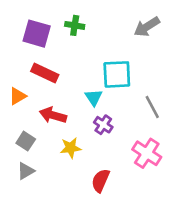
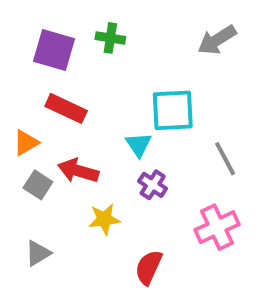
gray square: (26, 141) -> (38, 185), moved
pink cross: (147, 153) -> (217, 227), turned 32

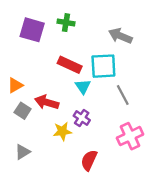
gray arrow: (217, 40) -> (120, 36), moved, turned 55
red rectangle: (66, 108) -> (70, 65), moved
gray line: (225, 159) -> (123, 95), moved
purple cross: (153, 185) -> (82, 118), moved

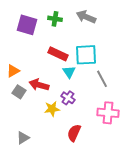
gray arrow: (120, 36) -> (86, 17), moved
pink cross: (130, 136) -> (108, 113), turned 30
gray triangle: (23, 152) -> (23, 138), moved

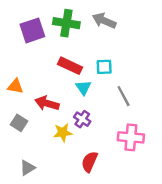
green cross: (55, 19) -> (66, 23), size x1.5
purple square: (27, 25) -> (32, 30), turned -35
cyan square: (86, 55) -> (104, 67), size x0.6
orange triangle: (13, 71) -> (15, 86), turned 40
gray square: (19, 92) -> (19, 123), moved

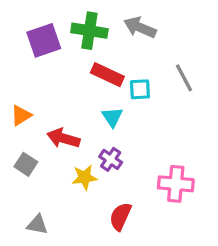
red rectangle: (70, 66) -> (107, 75), moved
orange triangle: (15, 86) -> (21, 115), turned -42
gray line: (124, 96) -> (184, 78), moved
gray triangle: (28, 168) -> (37, 225), turned 42

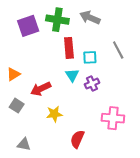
red rectangle: (107, 75) -> (69, 48), turned 60
red arrow: (63, 138) -> (41, 89), turned -42
purple cross: (111, 159) -> (92, 84), moved, turned 32

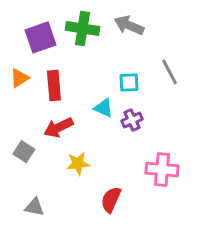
red rectangle: (69, 48) -> (54, 85), moved
orange triangle: (13, 74) -> (19, 78), moved
cyan triangle: (72, 75) -> (104, 108), turned -32

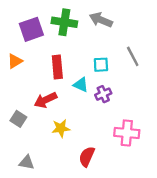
red rectangle: (54, 85) -> (57, 67), moved

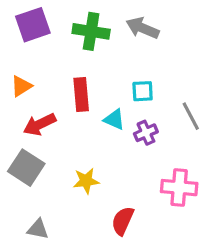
purple square: (31, 29) -> (33, 25), moved
gray line: (133, 56) -> (191, 116), moved
red arrow: (46, 100) -> (40, 124), moved
gray square: (18, 119) -> (26, 168), size x1.5

